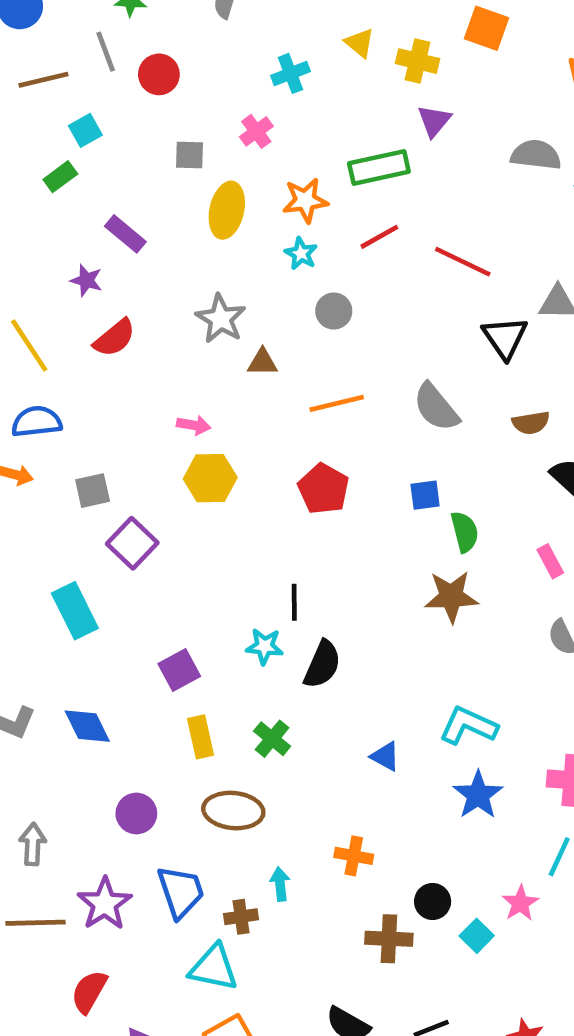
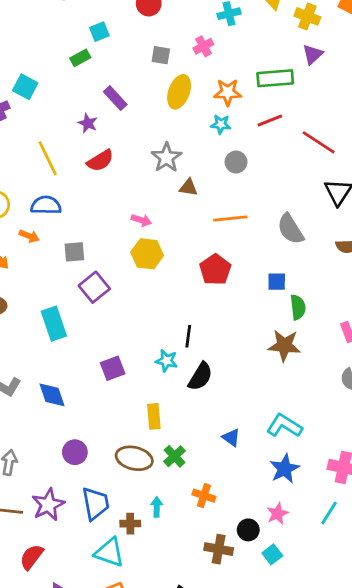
cyan star: (301, 254) -> (221, 124), turned -30
yellow rectangle: (200, 737) -> (154, 416), moved
green cross: (272, 739) -> (175, 456), moved
pink star: (520, 903) -> (277, 514), moved

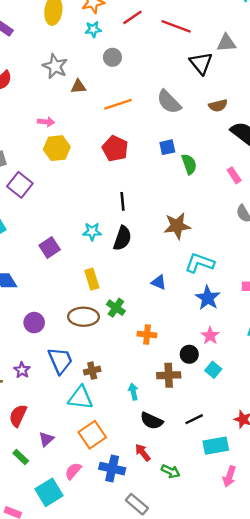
black line: (188, 336) -> (122, 201), moved
brown star: (284, 346) -> (177, 226), moved
purple star: (48, 505) -> (22, 370), size x0.6
cyan arrow: (157, 507) -> (133, 392), moved

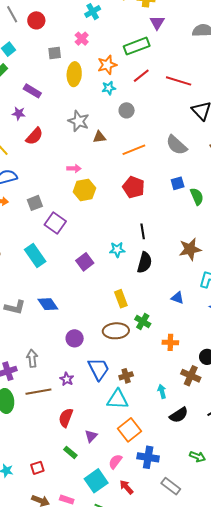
cyan star: (92, 232) -> (117, 250), moved
purple square: (50, 247) -> (85, 262), moved
brown cross: (169, 375) -> (191, 376), turned 30
black semicircle: (152, 421) -> (179, 415), turned -54
red arrow: (143, 453) -> (126, 487), moved

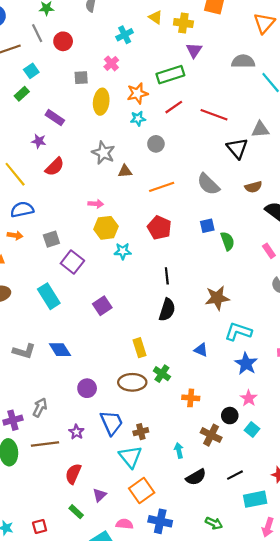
cyan star: (117, 250) -> (123, 251), moved
gray arrow: (32, 358) -> (40, 407), turned 30
cyan triangle: (118, 399) -> (130, 457), turned 45
pink semicircle: (115, 462) -> (124, 524), turned 56

